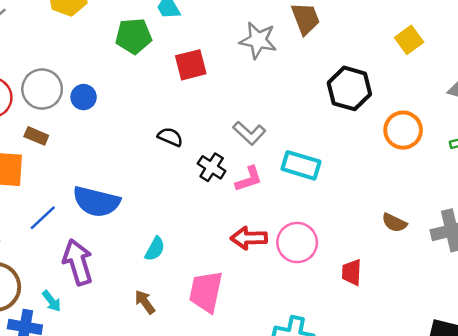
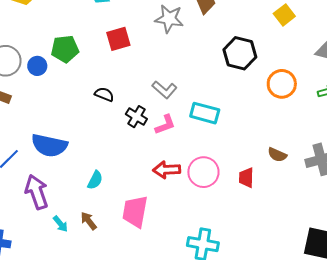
green pentagon: (134, 36) -> (65, 49), moved
red trapezoid: (352, 272) -> (246, 178), moved
cyan arrow: (52, 301) -> (60, 224), moved

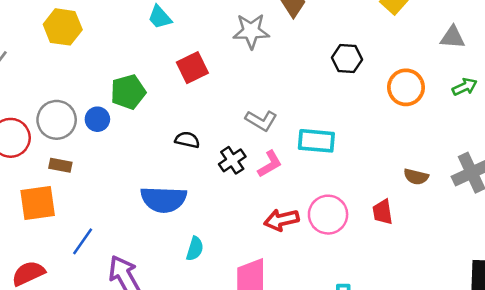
black hexagon: (240, 53) -> (347, 59), size x0.7
black cross: (136, 117) -> (232, 160), turned 35
blue semicircle: (49, 145) -> (164, 199), moved

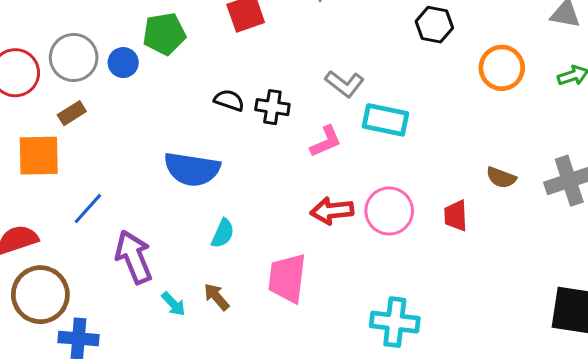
gray L-shape: (261, 120) -> (345, 84), moved
black cross: (232, 160) -> (272, 107), moved, turned 36
brown rectangle: (60, 165) -> (72, 113), turned -50

